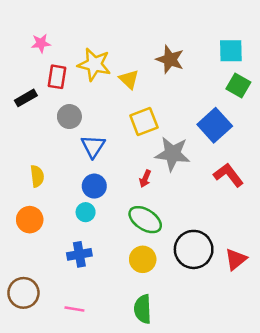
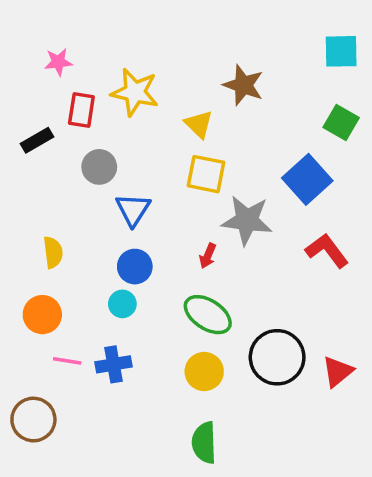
cyan square: (231, 51) -> (341, 51), moved
yellow triangle: (129, 79) -> (199, 124), moved
yellow square: (144, 122) -> (206, 174), turned 32
pink line: (74, 309) -> (67, 361), moved

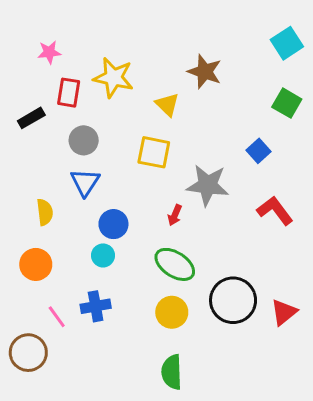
cyan square: (341, 51) -> (287, 43), turned -32
yellow square: (206, 174) -> (154, 152), moved
blue square: (307, 179) -> (258, 151), size x0.6
blue triangle: (133, 210) -> (85, 182), moved
pink line: (67, 361) -> (57, 317), moved, turned 45

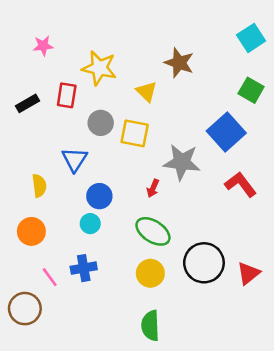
red rectangle: (69, 93) -> (67, 95), moved
gray circle: (84, 140) -> (101, 123), moved
blue square: (258, 151) -> (226, 132), size x1.8

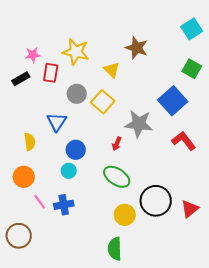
pink star: (43, 46) -> (33, 55), moved
yellow square: (135, 133) -> (103, 102), turned 30
yellow circle: (150, 273) -> (125, 215), moved
pink line: (50, 277) -> (40, 202), moved

